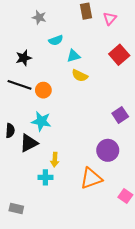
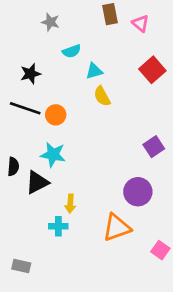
pink triangle: (110, 18) -> (141, 23), turned -32
yellow semicircle: (80, 76) -> (102, 96), turned 35

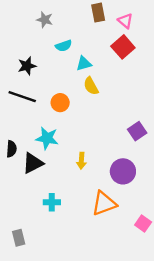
red square: (152, 70) -> (123, 47), moved
orange circle: (56, 115) -> (60, 103), moved
yellow arrow: (70, 204) -> (81, 161), moved
gray rectangle: (21, 266) -> (19, 238), turned 63

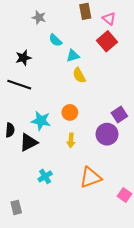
cyan semicircle: (64, 46) -> (55, 40), turned 64
orange circle: (60, 103) -> (70, 112), moved
purple circle: (123, 171) -> (107, 134), moved
cyan cross: (52, 202) -> (45, 176), turned -32

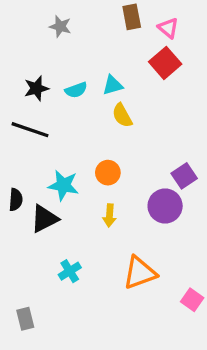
cyan semicircle: (55, 40) -> (76, 90), moved, turned -64

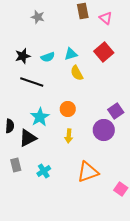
red square: (165, 63) -> (104, 52), moved
black line: (30, 130) -> (32, 82), moved
cyan star: (63, 185) -> (40, 117), turned 30
gray rectangle: (25, 319) -> (16, 165), moved

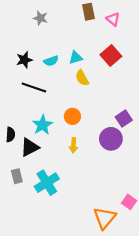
cyan cross: (44, 171) -> (47, 183), size x1.6
orange triangle: (88, 172) -> (104, 218), moved, turned -30

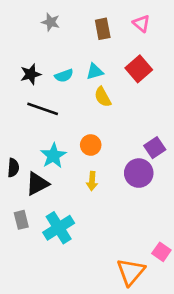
brown rectangle: (88, 12) -> (103, 29), moved

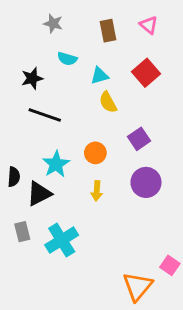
cyan semicircle: (64, 76) -> (67, 59), moved, turned 36
purple square: (155, 148) -> (139, 139), moved

